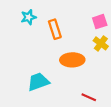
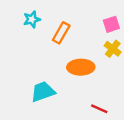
orange rectangle: (55, 29) -> (61, 33), turned 48

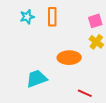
orange rectangle: (61, 33) -> (52, 17), moved, turned -30

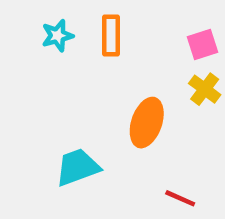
orange ellipse: (69, 58) -> (147, 123), turned -70

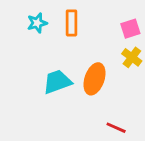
cyan trapezoid: (78, 167) -> (57, 82), moved

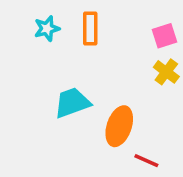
orange ellipse: (95, 79) -> (119, 126), moved

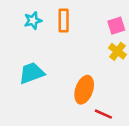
cyan trapezoid: (72, 103) -> (32, 73), moved

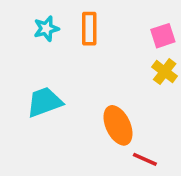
orange ellipse: (84, 90) -> (118, 125), turned -44

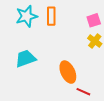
cyan star: (46, 29) -> (26, 16), size x1.5

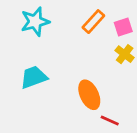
orange rectangle: (51, 16) -> (93, 22), moved, turned 42

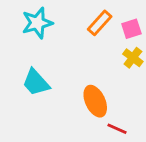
cyan trapezoid: (34, 77) -> (36, 82), turned -112

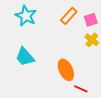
cyan star: (37, 23) -> (26, 16), turned -30

